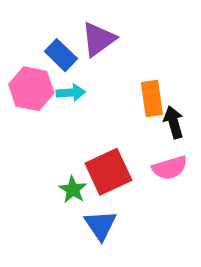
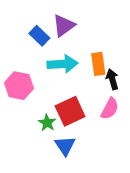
pink hexagon: (31, 89) -> (19, 86), moved
cyan arrow: (71, 93) -> (62, 64), moved, size x1.6
pink semicircle: (170, 168) -> (110, 109), turned -45

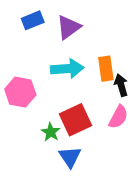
blue rectangle: (39, 36) -> (33, 20), moved, turned -66

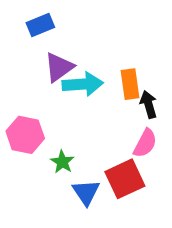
purple triangle: (69, 27) -> (59, 67), moved
pink hexagon: (20, 92) -> (25, 135), moved
red square: (76, 120) -> (125, 179), moved

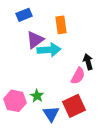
orange rectangle: (130, 84) -> (61, 25), moved
pink hexagon: (25, 135) -> (15, 101), moved
pink semicircle: (145, 143) -> (78, 76), moved

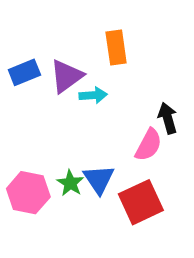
blue rectangle: (24, 15) -> (24, 72), moved
cyan arrow: (49, 50) -> (93, 95), size x0.6
blue triangle: (51, 114) -> (99, 179), moved

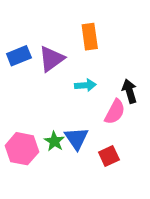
cyan arrow: (93, 95) -> (85, 85), moved
red square: (141, 202) -> (109, 156), size x0.6

